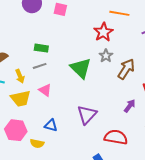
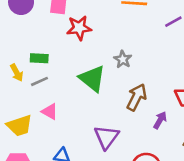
red star: (103, 32) -> (79, 28), moved, turned 30
brown arrow: (126, 69) -> (137, 97), moved
yellow arrow: (20, 76) -> (17, 73), moved

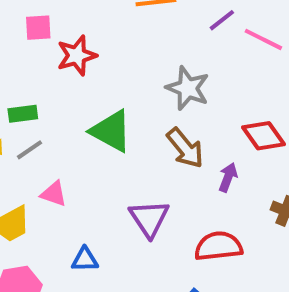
gray star: (123, 59) -> (188, 88), moved, size x1.5
brown arrow: (137, 97) -> (185, 148), turned 124

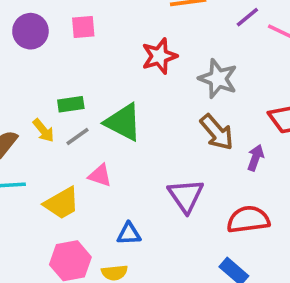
red star: (77, 55) -> (159, 56), moved
green triangle: (111, 131) -> (123, 122), moved

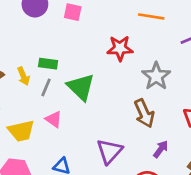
gray line: (77, 136) -> (46, 87), turned -48
purple arrow: (256, 158) -> (161, 149), moved

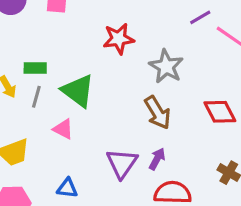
pink triangle: (54, 119) -> (63, 129), moved
purple arrow: (161, 149) -> (157, 159), moved

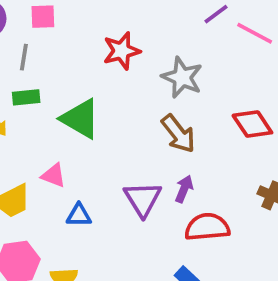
gray line: (36, 97) -> (24, 57), moved
pink triangle: (63, 129) -> (53, 175), moved
blue triangle: (67, 188) -> (79, 215), moved

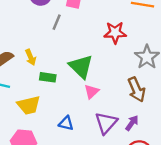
green rectangle: (26, 97) -> (48, 77), moved
pink triangle: (53, 175) -> (92, 92), moved, turned 42

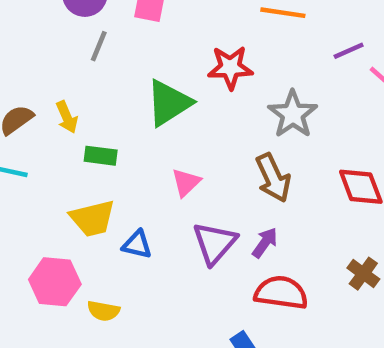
gray line: (57, 22) -> (99, 46), moved
green triangle: (81, 67) -> (169, 103), moved, turned 44
yellow trapezoid: (29, 105) -> (93, 218), moved

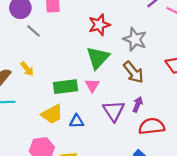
gray line: (99, 46) -> (33, 31), turned -56
green triangle: (169, 103) -> (98, 58), moved
green rectangle: (101, 156) -> (65, 87), moved, size x1.5

